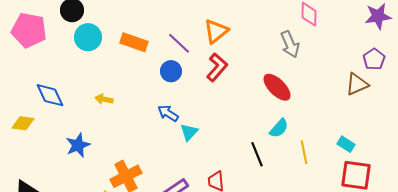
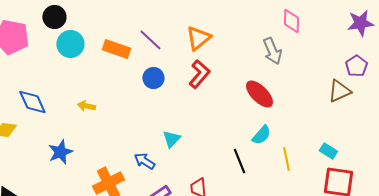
purple line: (179, 43) -> (150, 40), moved
blue arrow: (168, 113) -> (144, 161), moved

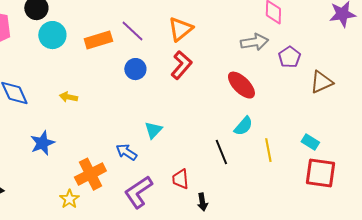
orange rectangle: (116, 49) -> (98, 40), turned -36
gray arrow: (272, 51) -> (254, 42), turned -76
purple pentagon: (356, 66) -> (289, 57), moved

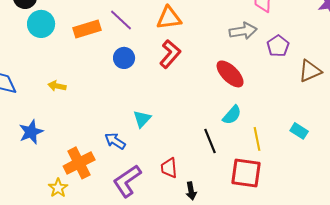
orange triangle: (180, 29) -> (169, 18), turned 32
red square: (320, 173) -> (246, 173), moved

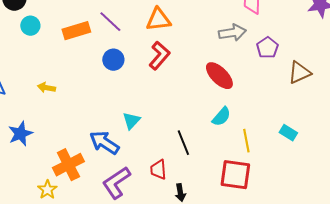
cyan circle: (41, 24) -> (30, 26), size x0.7
blue arrow: (115, 141) -> (104, 143), size x1.4
black line: (210, 141) -> (183, 143), moved

